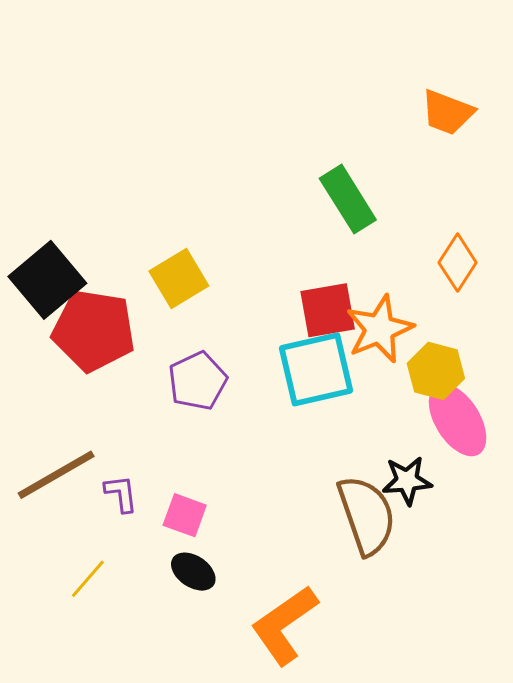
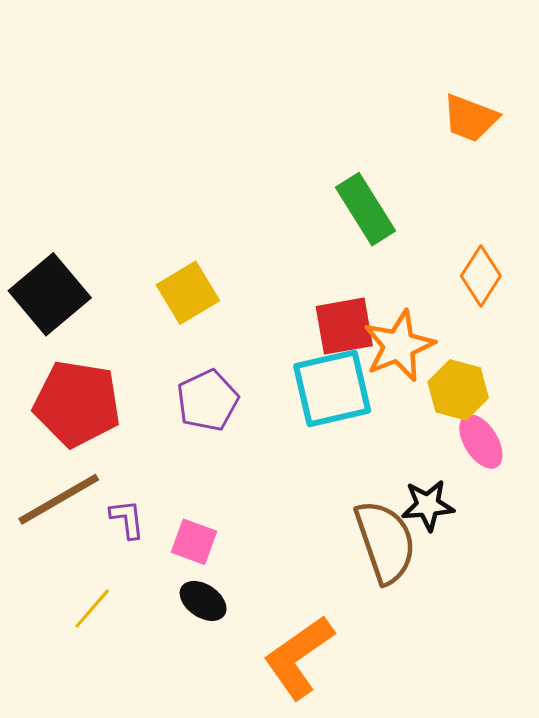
red pentagon: (94, 330) -> (77, 404), moved
pink ellipse: (458, 420) -> (481, 441), size x0.7

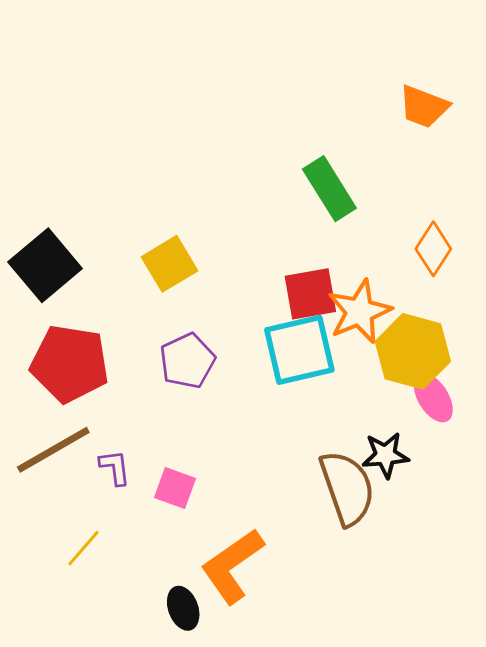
yellow hexagon: (458, 390) -> (413, 351), size x1.4
black ellipse: (203, 601) -> (183, 608), moved, turned 36
orange L-shape: (299, 657) -> (232, 566), moved

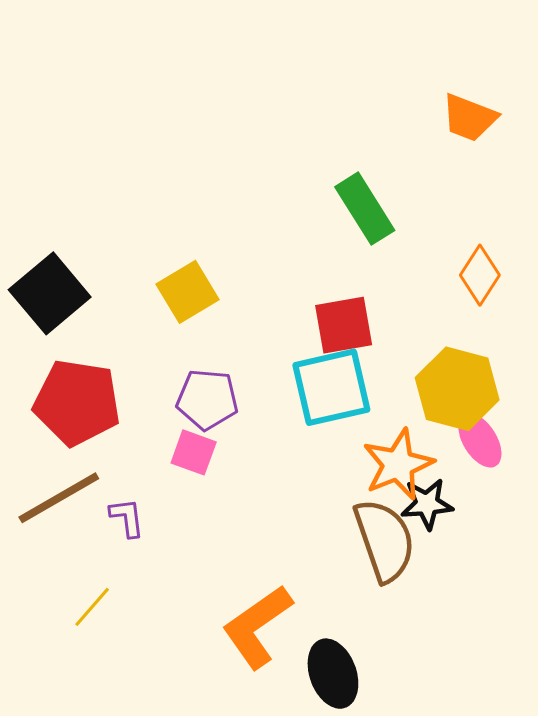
orange star: (360, 312) -> (398, 465), moved
purple pentagon: (187, 361) -> (207, 399), turned 30
pink square: (175, 488) -> (194, 452), moved
black ellipse: (183, 608) -> (333, 674), moved, size x1.4

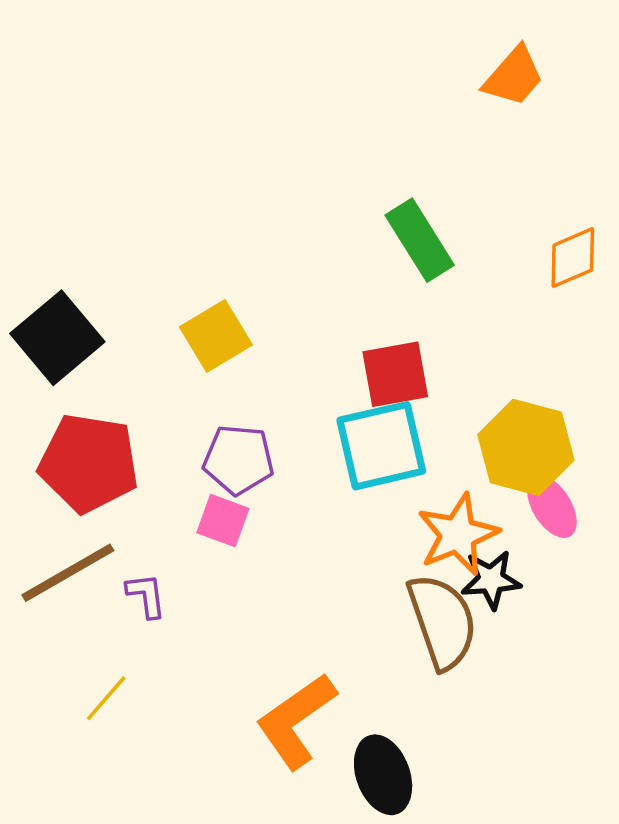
orange trapezoid: (469, 118) -> (514, 76), moved, turned -70
orange diamond: (480, 275) -> (573, 258), moved, turned 34

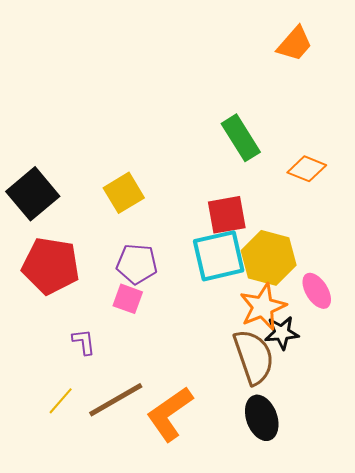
orange diamond: (573, 258) -> (307, 169), moved, turned 45
yellow hexagon: (526, 447) -> (269, 258), moved
brown line: (68, 573) -> (116, 400), moved
black ellipse: (383, 775) -> (262, 418), moved

